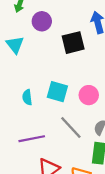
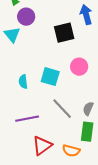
purple circle: (42, 21) -> (26, 17), moved
pink circle: (89, 95) -> (79, 67), moved

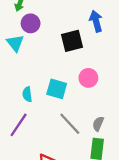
purple line: (27, 119) -> (19, 125), moved, turned -45

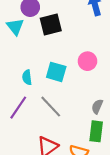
black square: (72, 41) -> (51, 24), moved
gray line: (70, 124) -> (51, 107), moved

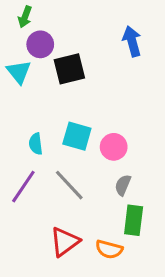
pink circle: (87, 61) -> (114, 147), moved
gray semicircle: (97, 107) -> (123, 185), moved

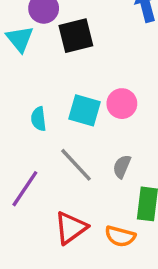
pink circle: (114, 147) -> (122, 104), moved
gray semicircle: (123, 185) -> (122, 167), moved
purple line: (23, 187) -> (25, 189), moved

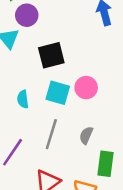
black square: (76, 36) -> (51, 55), moved
gray line: (76, 165) -> (51, 134), turned 60

